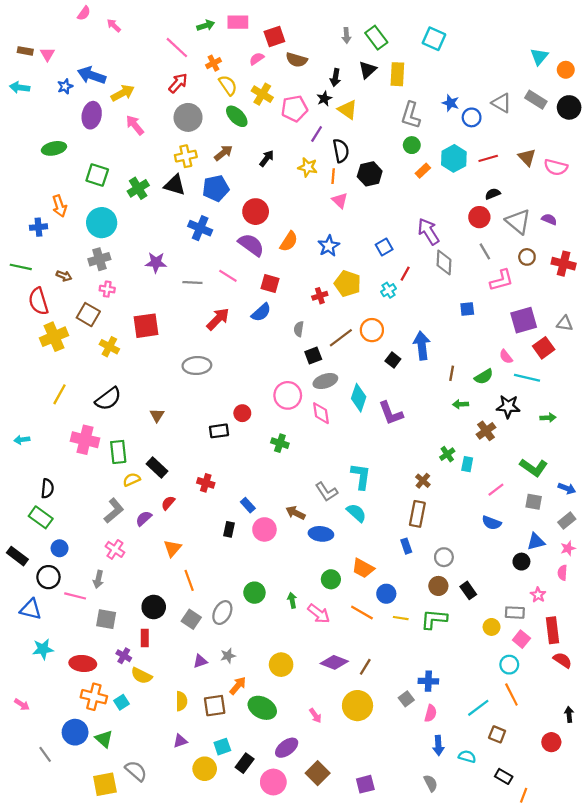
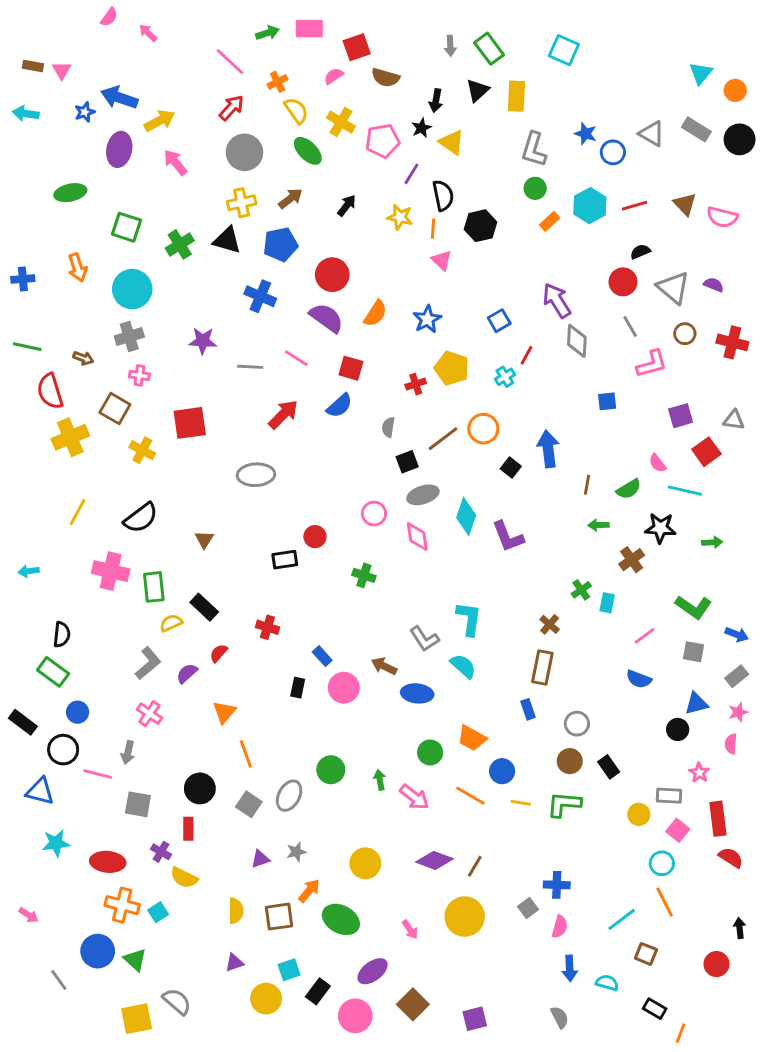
blue cross: (38, 227) -> (23, 279), moved
purple square: (524, 320) -> (681, 416), size x0.7
pink circle: (288, 395) -> (374, 514), size x0.7

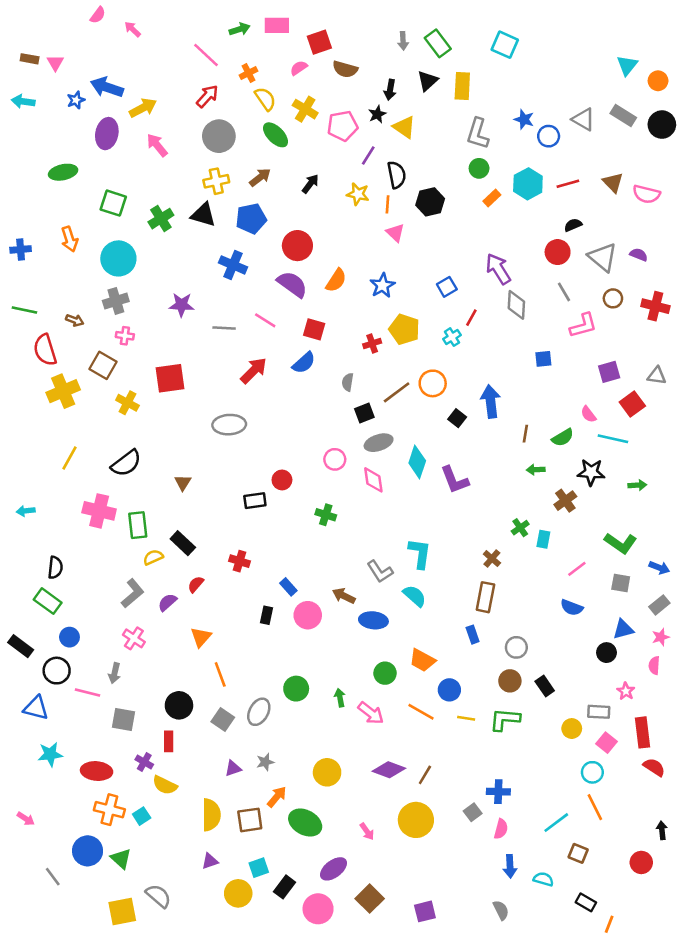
yellow semicircle: (236, 911) -> (211, 815), size x1.4

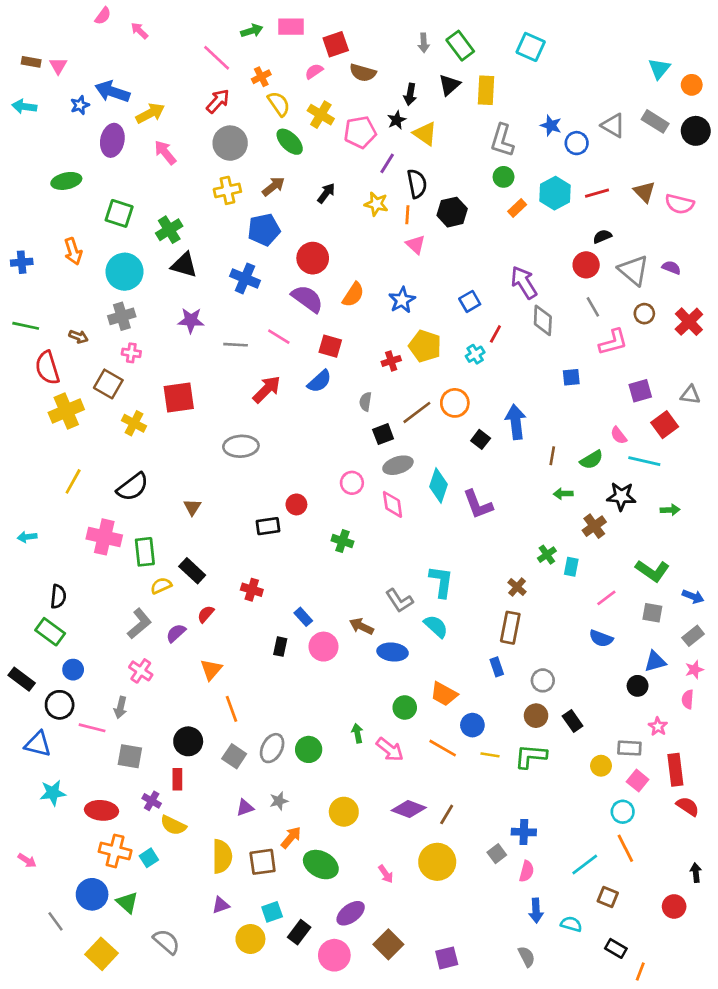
black triangle: (203, 215) -> (184, 265), moved
red cross: (655, 306) -> (689, 322), turned 32
green circle: (296, 689) -> (309, 749), moved
yellow square: (122, 911) -> (102, 954), moved, turned -36

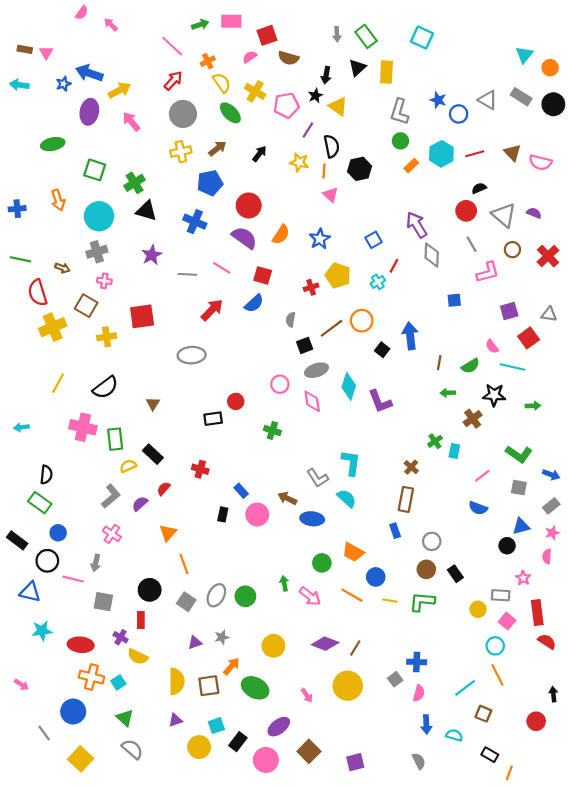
purple star: (191, 320) -> (152, 255), turned -30
yellow cross: (134, 423) -> (107, 337), turned -36
green triangle: (127, 902) -> (125, 718), moved

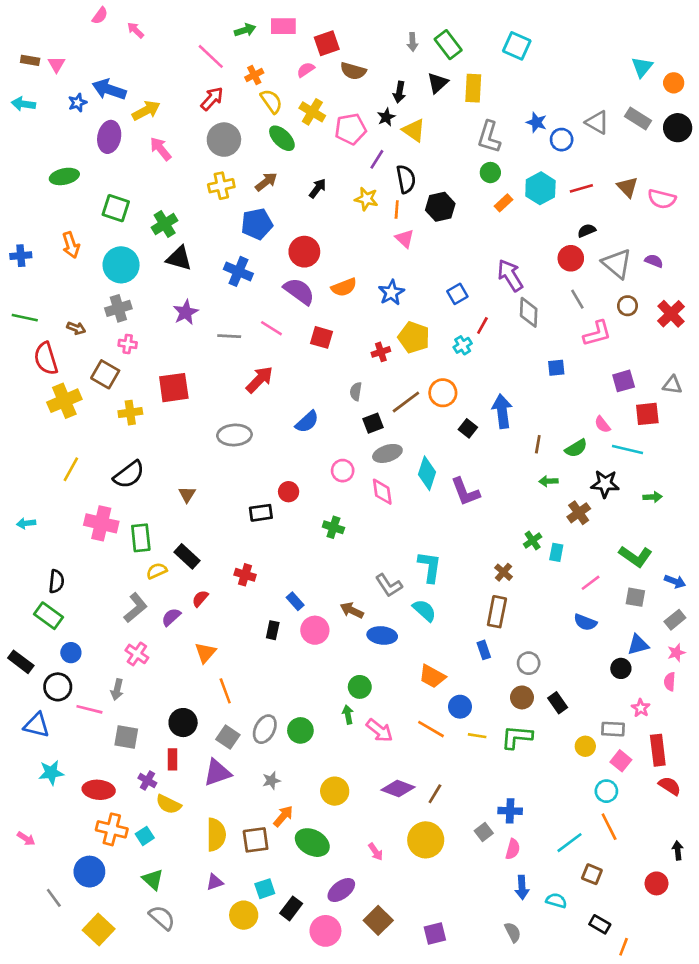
orange semicircle: (281, 235) -> (344, 287), turned 36
blue semicircle: (254, 303) -> (307, 422), moved
red square: (529, 338) -> (647, 414), turned 30
green circle: (322, 563) -> (360, 687), moved
purple triangle: (195, 643) -> (217, 773), moved, size x1.6

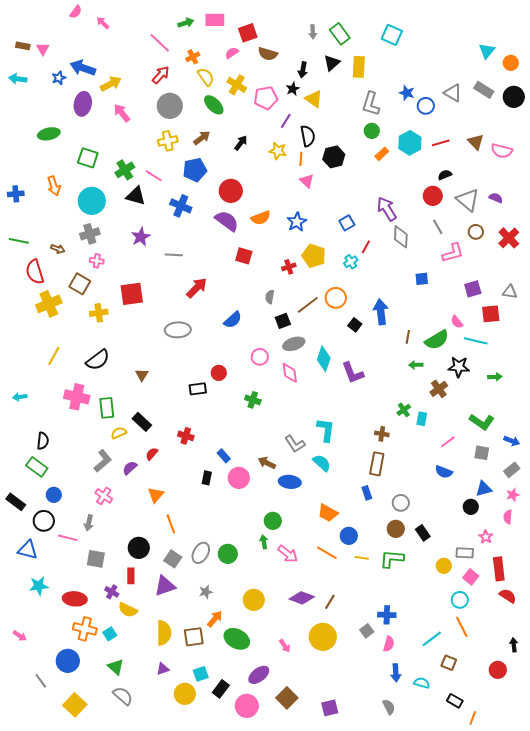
pink line: (271, 328) -> (154, 176), moved
green semicircle: (576, 448) -> (437, 340), size x1.4
brown cross: (504, 572) -> (382, 434), turned -32

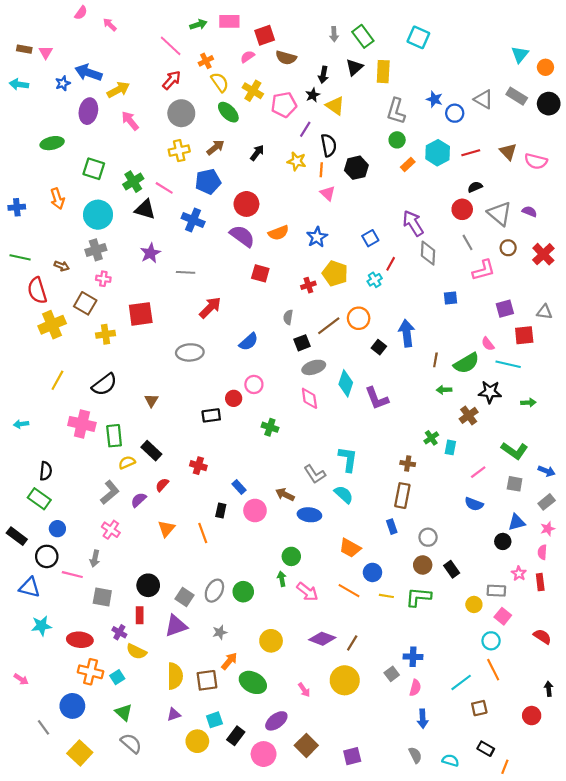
pink circle: (260, 357) -> (254, 384), moved
orange line: (171, 524) -> (203, 533), moved
red rectangle: (499, 569) -> (540, 582), moved, size x0.7
brown square: (449, 663) -> (479, 708), turned -35
cyan semicircle: (422, 683) -> (450, 760), moved

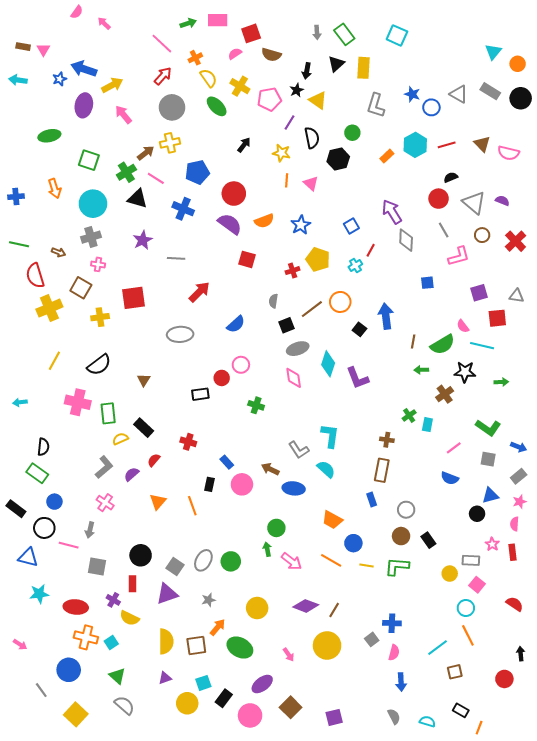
green circle: (397, 140) -> (352, 133), moved
brown arrow: (215, 147) -> (146, 153), moved
orange line: (321, 170) -> (287, 180), moved

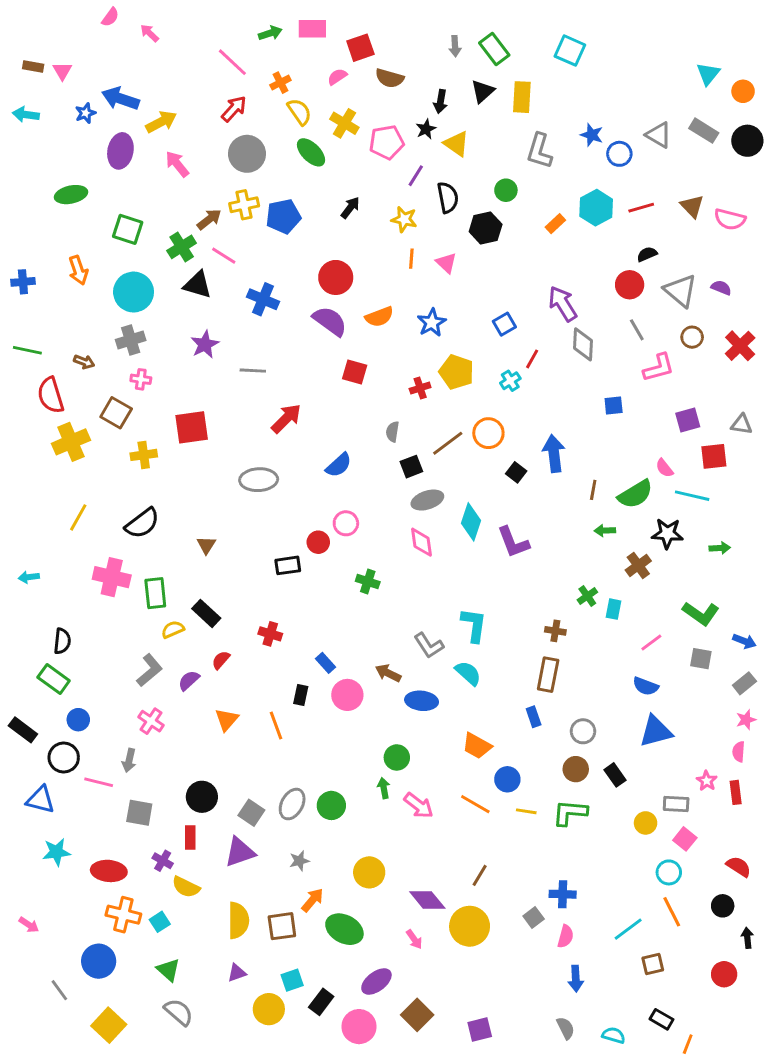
blue pentagon: (197, 172) -> (283, 216), moved
blue triangle: (490, 496) -> (656, 731), moved, size x1.4
black circle: (477, 514) -> (723, 906), moved
purple diamond: (306, 606) -> (427, 900), moved, turned 30

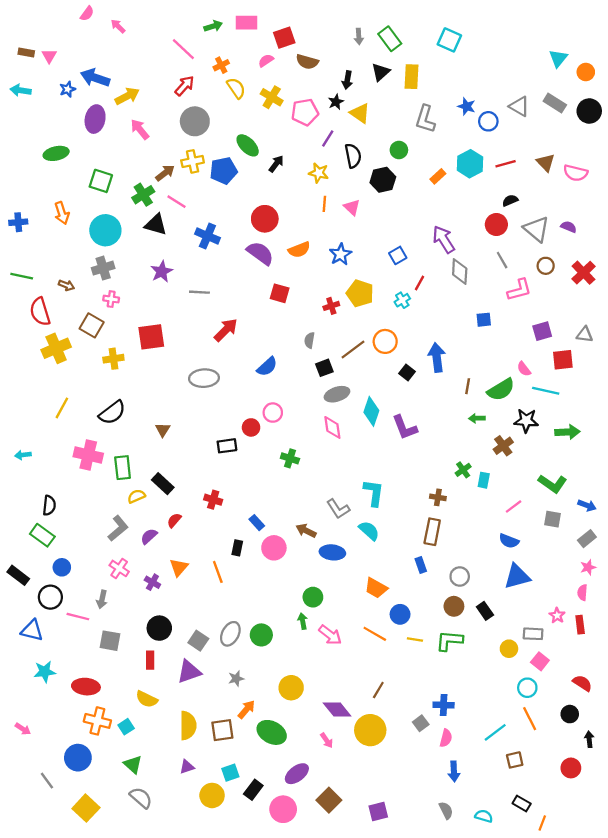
green ellipse: (311, 152) -> (248, 145), moved
green arrow: (720, 548) -> (567, 432), size x1.5
purple cross: (163, 861) -> (152, 582), moved

